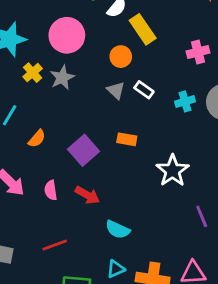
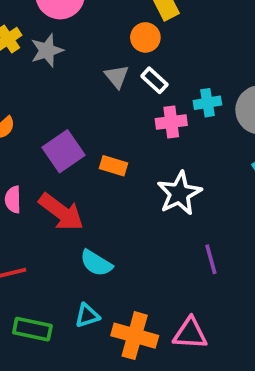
pink cross: (198, 52) -> (171, 122), moved
orange circle: (121, 57) -> (145, 37), moved
orange rectangle: (127, 139) -> (114, 166), moved
red arrow: (87, 195) -> (61, 212), size x1.4

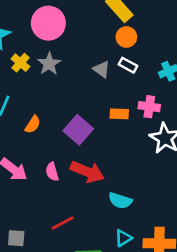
orange circle: (145, 37) -> (126, 37), moved
pink cross: (171, 122) -> (149, 107), moved, turned 30
orange rectangle: (114, 166) -> (119, 114), moved

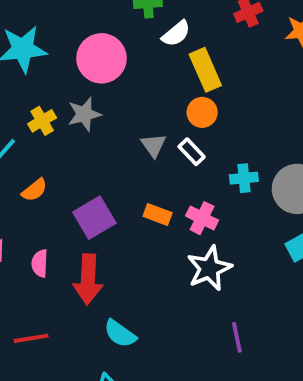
yellow cross: (21, 63) -> (42, 121), moved
red arrow: (87, 172) -> (88, 279), turned 52

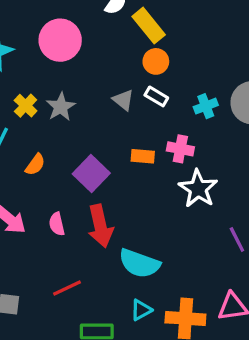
gray star: (84, 114) -> (61, 107), moved
cyan semicircle: (120, 334) -> (139, 263), size x1.4

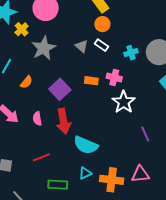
yellow cross: (26, 106) -> (22, 29), moved
gray star: (61, 107) -> (44, 48), size x1.4

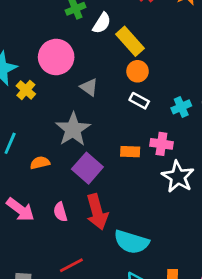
gray triangle: (82, 46) -> (89, 87), moved
gray star: (44, 48) -> (73, 129), moved
orange semicircle: (26, 82) -> (40, 163), turned -136

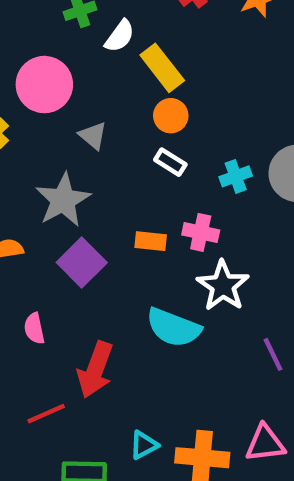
red arrow: (97, 212) -> (95, 370), moved, turned 32
cyan semicircle: (131, 242) -> (173, 328), moved

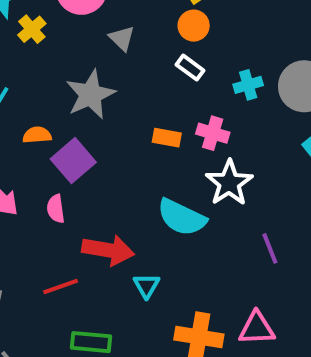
purple square: (82, 263) -> (73, 161), moved
red arrow: (95, 370) -> (108, 250), turned -105
cyan triangle: (144, 445) -> (146, 286), moved, turned -36

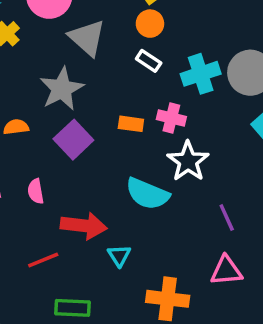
gray triangle: (122, 38) -> (87, 38), size x1.6
cyan cross: (248, 85) -> (201, 74), size x1.5
purple square: (73, 161) -> (73, 140), moved
pink triangle: (257, 328) -> (226, 271), moved

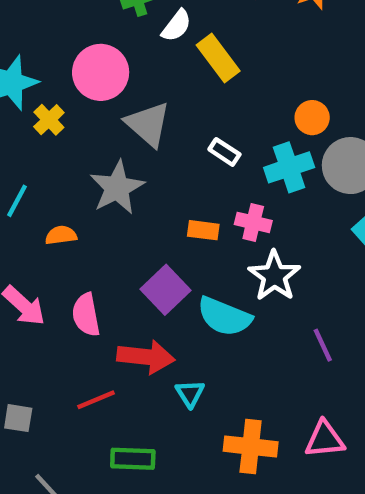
orange circle: (150, 24) -> (312, 118), moved
purple square: (73, 140) -> (166, 290), moved
pink semicircle: (36, 191) -> (86, 315), size x1.4
pink triangle: (226, 271) -> (325, 439), moved

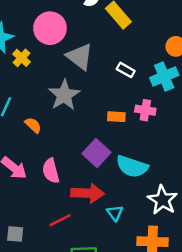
orange semicircle: (61, 235) -> (33, 125), turned 54
white star: (274, 276) -> (163, 200), moved

